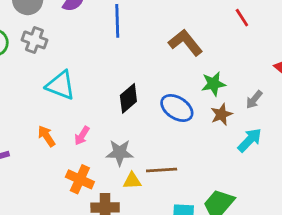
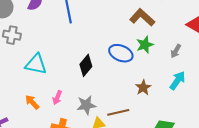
brown L-shape: (185, 43) -> (142, 17), moved
blue ellipse: (177, 108) -> (121, 53), moved
brown star: (221, 114) -> (143, 88), moved

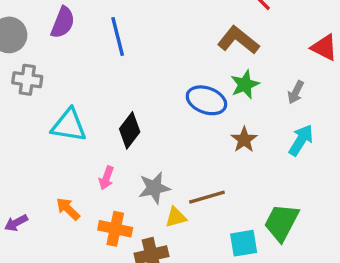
black diamond: (86, 65) -> (130, 130), moved
brown star: (143, 88) -> (244, 140), moved
orange arrow: (32, 102) -> (68, 209), moved

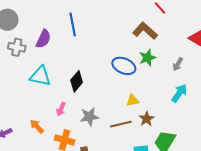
purple semicircle: (63, 22) -> (43, 39), moved
brown star: (244, 140) -> (147, 119), moved
yellow triangle: (176, 217) -> (133, 100), moved

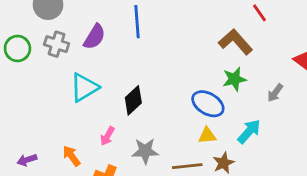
blue ellipse: (124, 66) -> (208, 104), moved
cyan triangle: (40, 76) -> (84, 87), turned -50
cyan arrow: (179, 93) -> (249, 131), moved

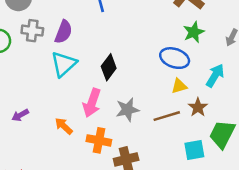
purple semicircle: (94, 37) -> (63, 32), moved
pink arrow: (107, 136) -> (92, 103), size x1.6
purple arrow: (27, 160) -> (20, 115), moved

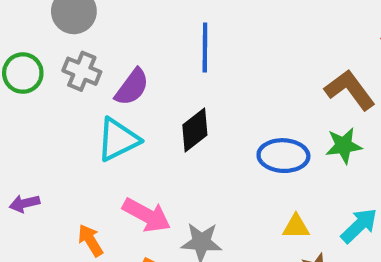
blue ellipse: (175, 58) -> (283, 156), moved, turned -32
black diamond: (109, 67) -> (195, 130), moved
pink arrow: (92, 103) -> (147, 215), turned -96

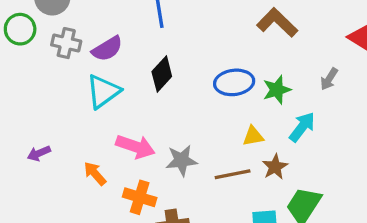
green circle: (23, 73) -> (20, 29), moved
purple semicircle: (132, 87) -> (107, 49), turned 32
green star: (344, 146) -> (277, 90), moved

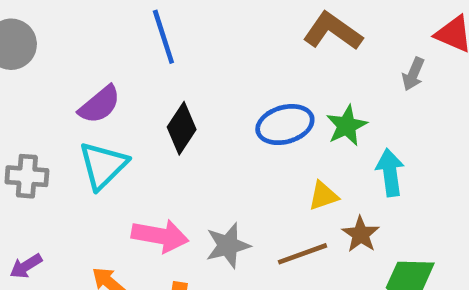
gray cross: (66, 43) -> (27, 176), moved
gray arrow: (329, 79) -> (413, 74), moved
cyan arrow: (302, 127) -> (390, 173), turned -36

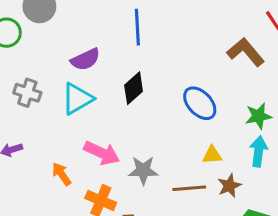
blue ellipse: (285, 125) -> (200, 103), turned 48
green star: (347, 126) -> (258, 116), moved

